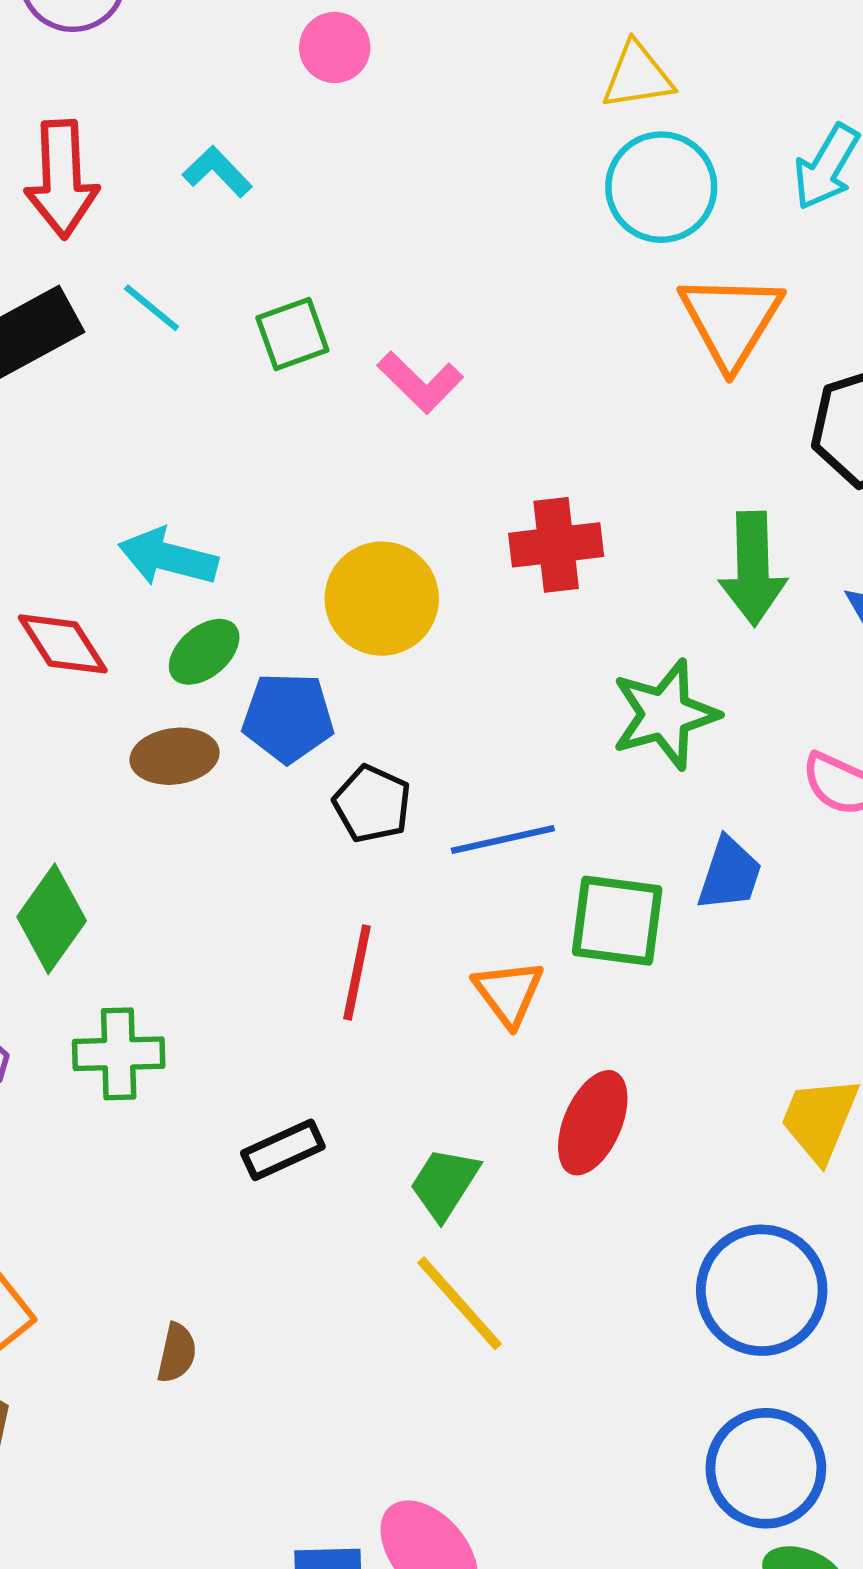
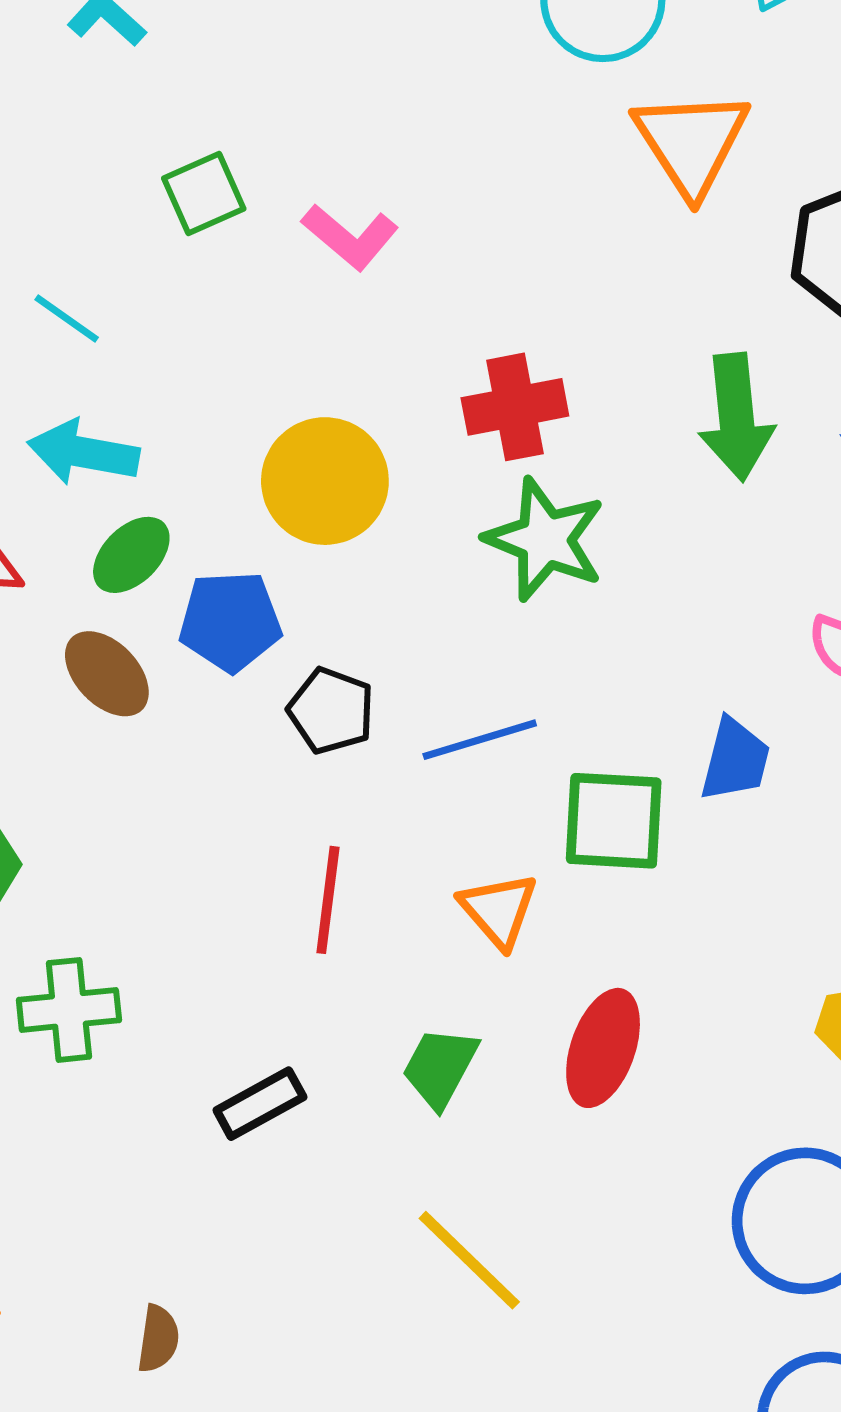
cyan line: (152, 308) -> (67, 319), moved
green star: (665, 714) -> (545, 539), moved, turned -30
brown ellipse: (175, 756) -> (107, 674), turned 58
green trapezoid: (444, 1184) -> (440, 1067), moved

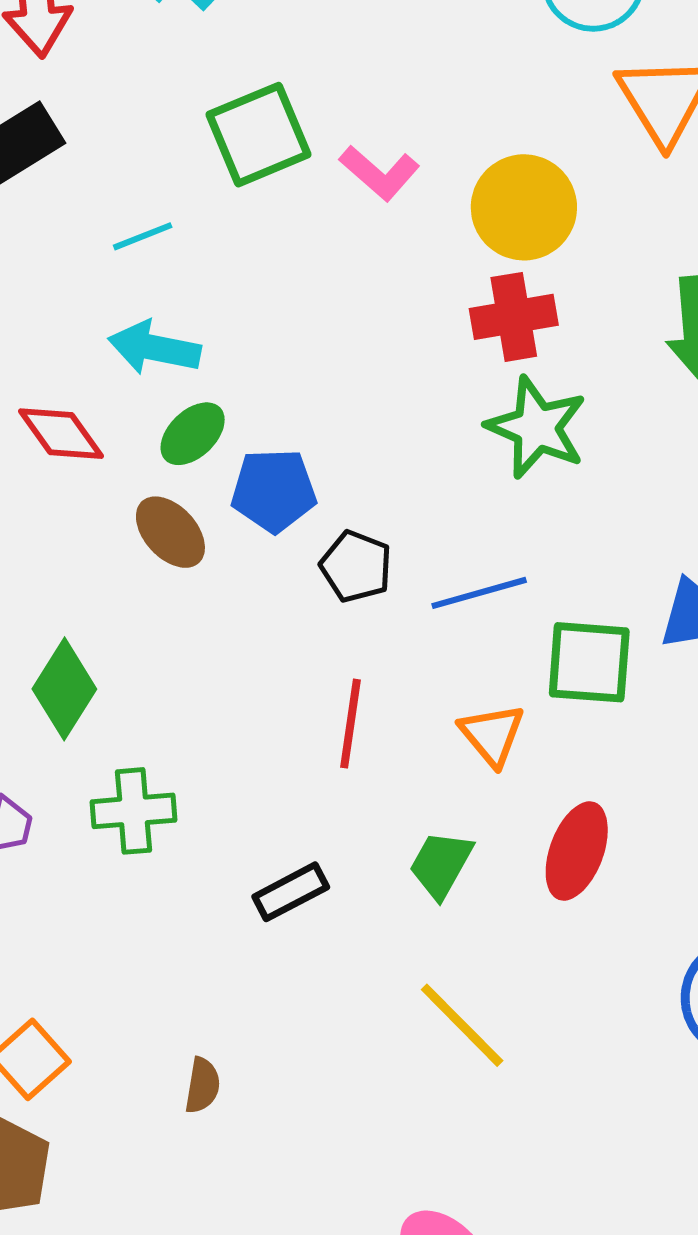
green square: (204, 193) -> (259, 135), size x1.5
cyan line: (67, 319) -> (143, 236), turned -58
yellow circle: (325, 481) -> (524, 207), moved

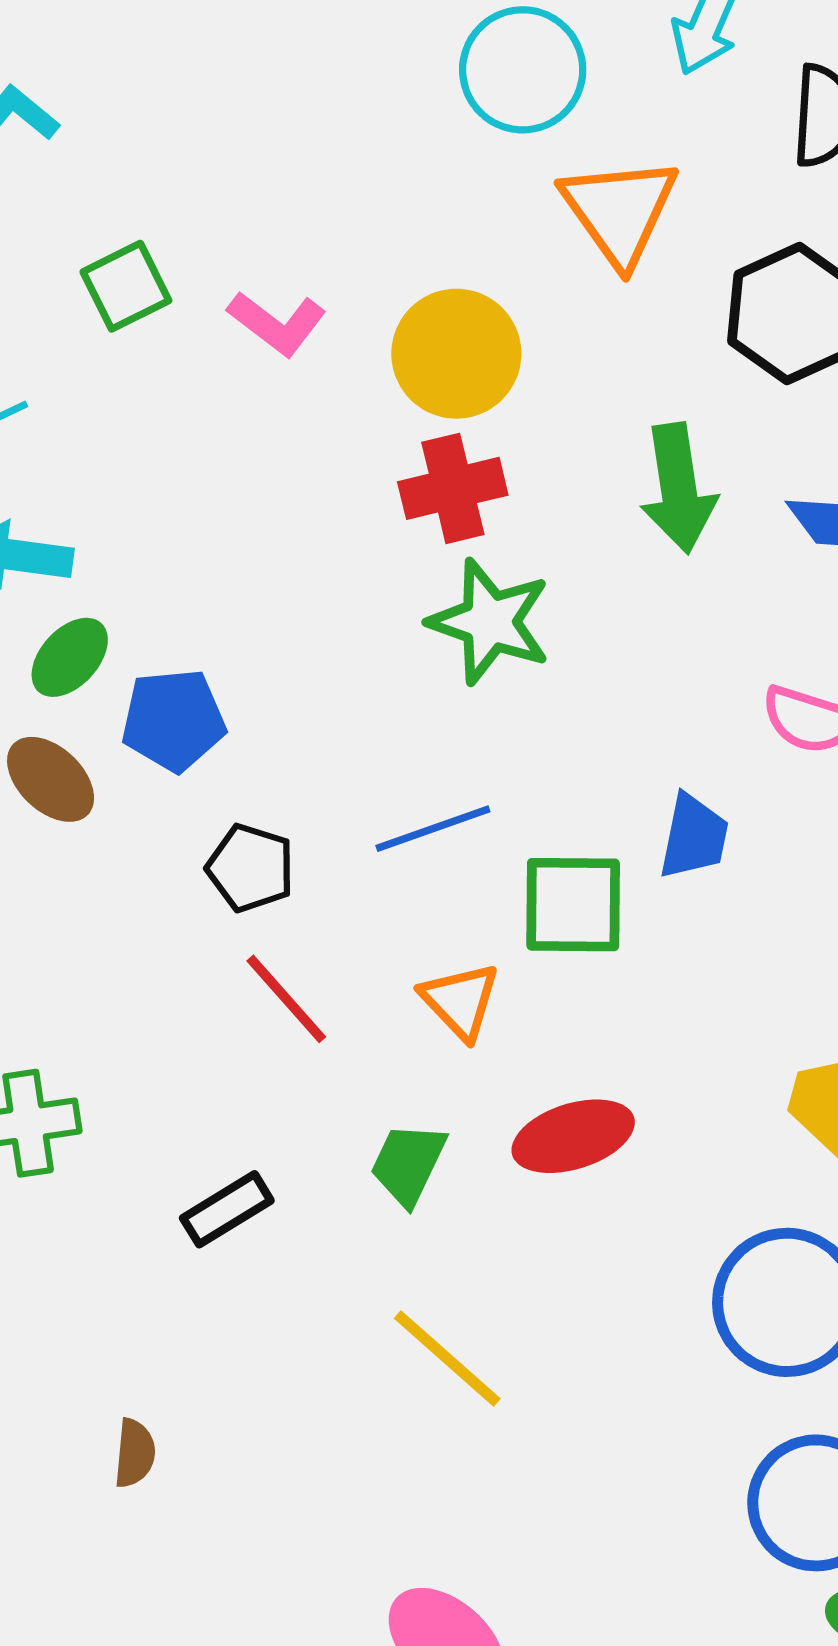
green square: (259, 135) -> (126, 286), size x0.7
black pentagon: (356, 566) -> (250, 868), moved
red line: (350, 724) -> (286, 999), turned -46
red ellipse: (577, 851) -> (573, 1136), turned 56

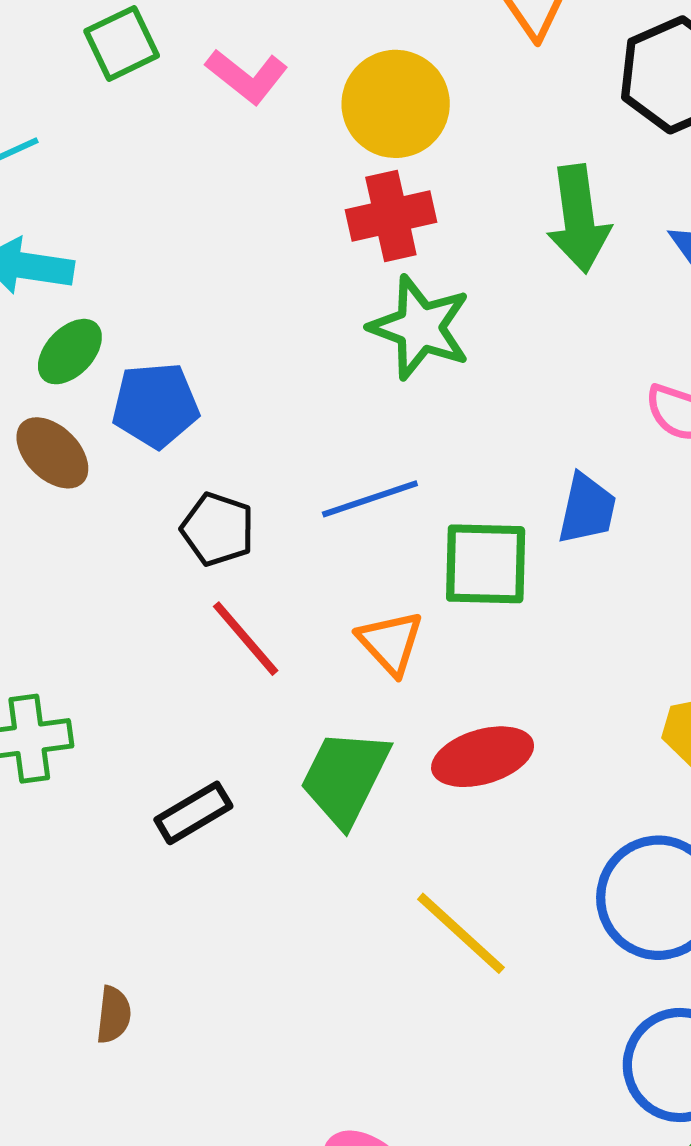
green trapezoid: (408, 1164) -> (345, 777), size x1.4
yellow line: (447, 1358) -> (461, 933), moved

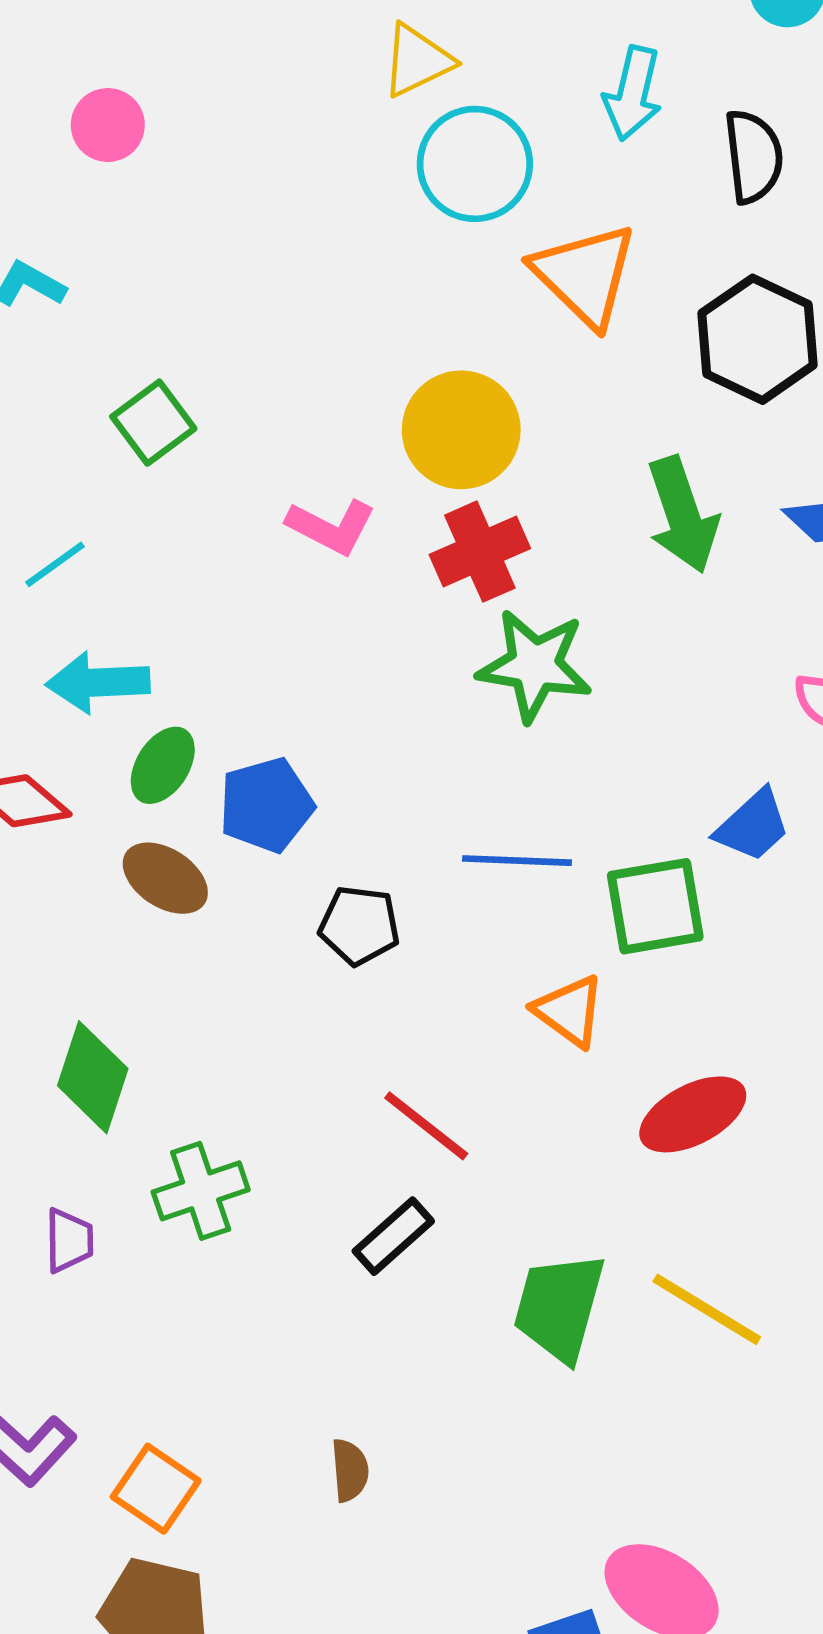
pink L-shape: (247, 76) -> (331, 527), moved
blue line: (370, 499) -> (517, 861), turned 32
blue trapezoid: (587, 509) -> (753, 826), turned 46
red line: (246, 639) -> (426, 1126), moved
green trapezoid: (345, 777) -> (559, 1307), moved

